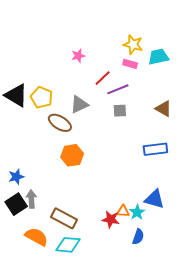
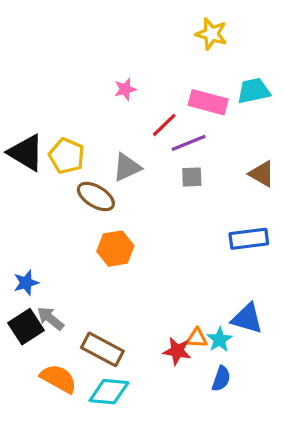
yellow star: (133, 45) -> (211, 34), moved
pink rectangle: (130, 64) -> (208, 102), size x1.6
gray arrow: (31, 199) -> (50, 318), turned -48

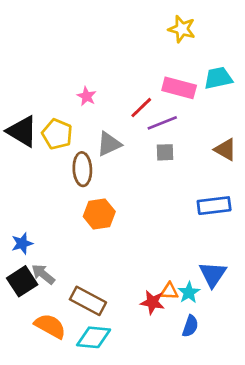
pink star: (125, 89) -> (87, 96), moved, turned -30
brown ellipse: (96, 197) -> (82, 169), turned 56
blue triangle: (247, 318) -> (213, 274), turned 48

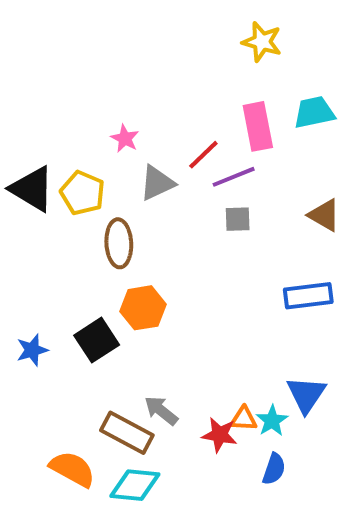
pink rectangle: (179, 88) -> (258, 126), turned 64
gray triangle: (109, 144) -> (157, 183), moved
gray arrow: (43, 274) -> (161, 411), moved
black square: (22, 281) -> (97, 340), moved

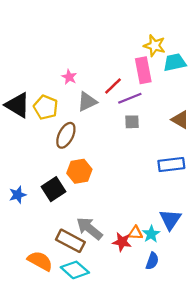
yellow star: (262, 42) -> (154, 46), moved
brown ellipse: (119, 243) -> (66, 135), turned 30
gray arrow: (161, 411) -> (89, 228), size x1.4
cyan diamond: (135, 485) -> (75, 270), turned 36

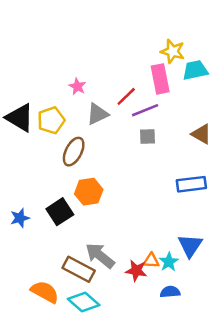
yellow pentagon: (46, 107) -> (51, 120), turned 30
blue semicircle: (152, 261) -> (170, 292), turned -114

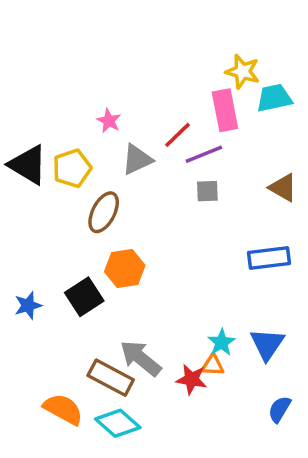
cyan star: (169, 262) -> (221, 342), moved
blue semicircle: (170, 292) -> (279, 409), moved, turned -54

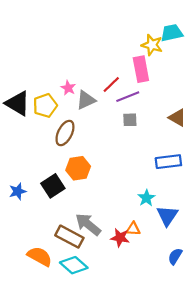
cyan trapezoid: (274, 98) -> (172, 33), moved
pink star: (109, 121) -> (68, 88), moved
cyan star: (221, 342) -> (146, 198), moved

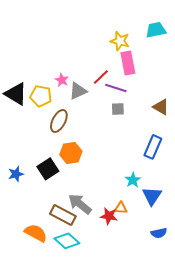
yellow star: (152, 45) -> (120, 41), moved
purple line: (128, 97) -> (116, 88), turned 40
yellow pentagon: (45, 105) -> (41, 96), turned 30
blue rectangle: (168, 162) -> (153, 147), turned -60
blue semicircle: (175, 256) -> (159, 233), turned -133

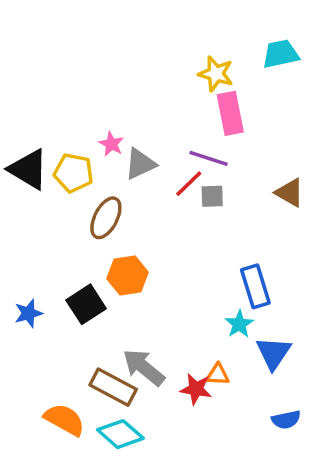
red line: (101, 77) -> (189, 184), moved
blue rectangle: (153, 147) -> (255, 286), moved, turned -40

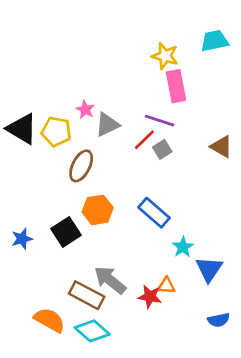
gray square: (212, 196) -> (162, 149), turned -30
blue rectangle: (255, 286) -> (154, 213), moved, turned -32

